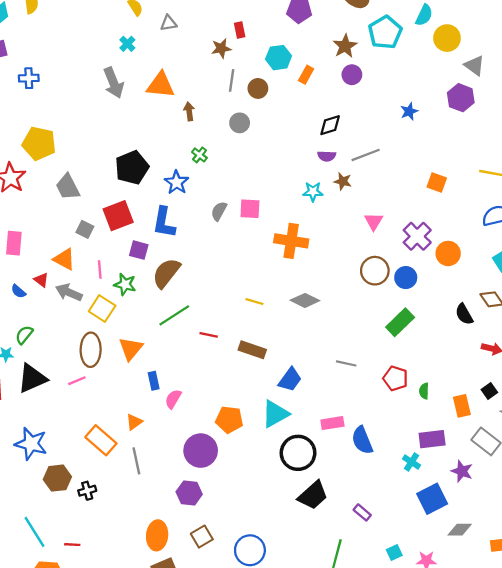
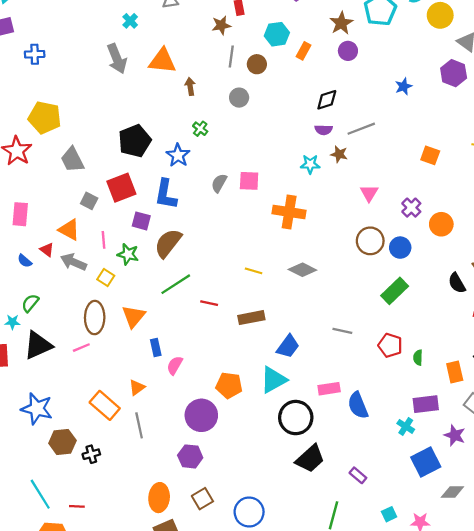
purple cross: (417, 236) -> (411, 208), size x0.7
yellow square: (102, 308) -> (106, 278), size x0.7
brown rectangle: (252, 350) -> (251, 318), turned -30

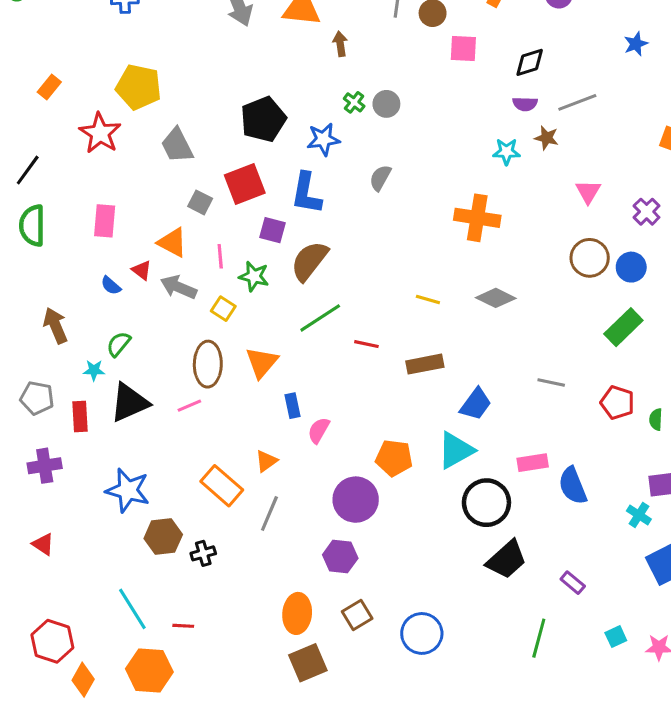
gray circle: (239, 98) -> (386, 104), moved
blue star: (178, 155) -> (323, 139), turned 30
pink square: (249, 181) -> (463, 48), moved
gray line: (139, 425) -> (269, 513), turned 35

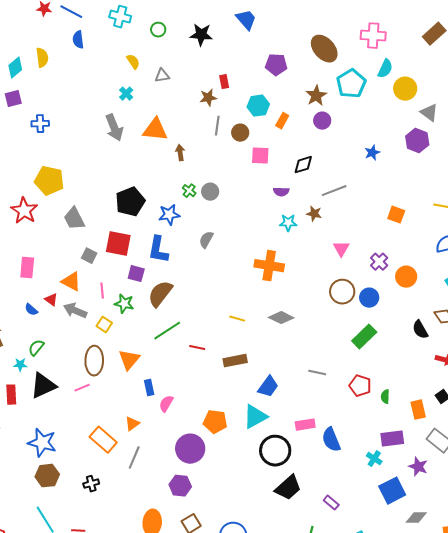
purple semicircle: (525, 104) -> (281, 192), moved
red square: (245, 184) -> (118, 244), turned 32
brown hexagon: (163, 537) -> (47, 476), moved

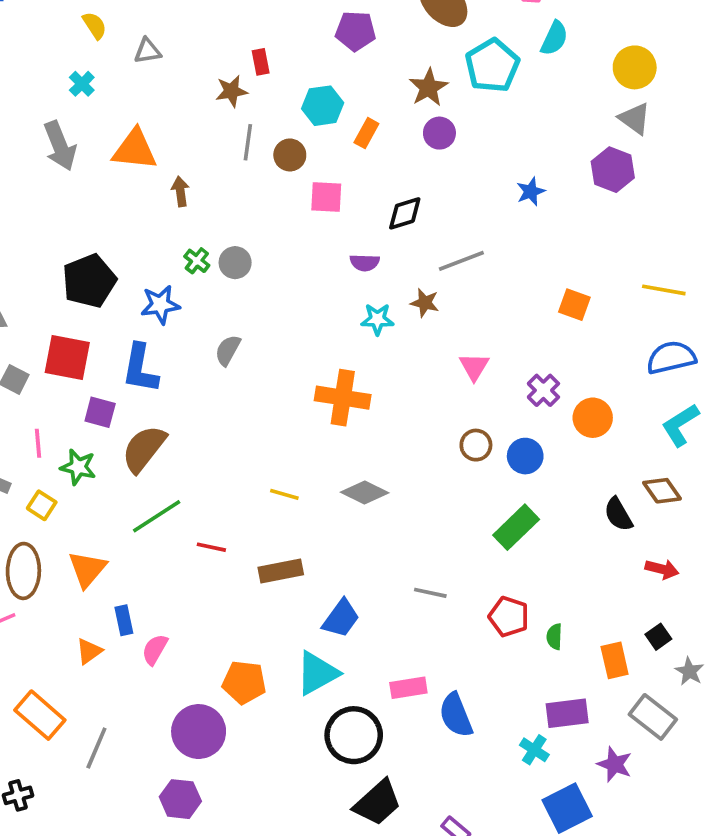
yellow circle: (405, 89) -> (635, 67), moved
brown circle: (342, 292) -> (476, 445), size x0.7
orange triangle: (132, 424) -> (89, 651), moved

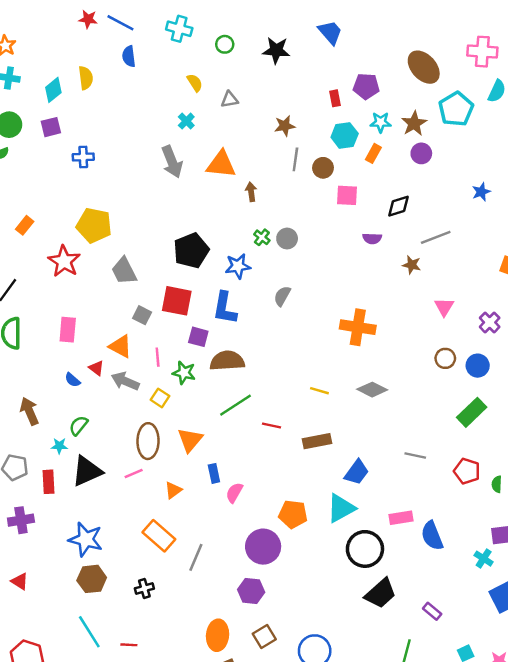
red rectangle: (261, 62) -> (335, 98), moved
cyan star: (377, 319) -> (381, 122), moved
brown semicircle: (144, 449) -> (227, 361), turned 48
orange triangle: (89, 651) -> (173, 490), moved

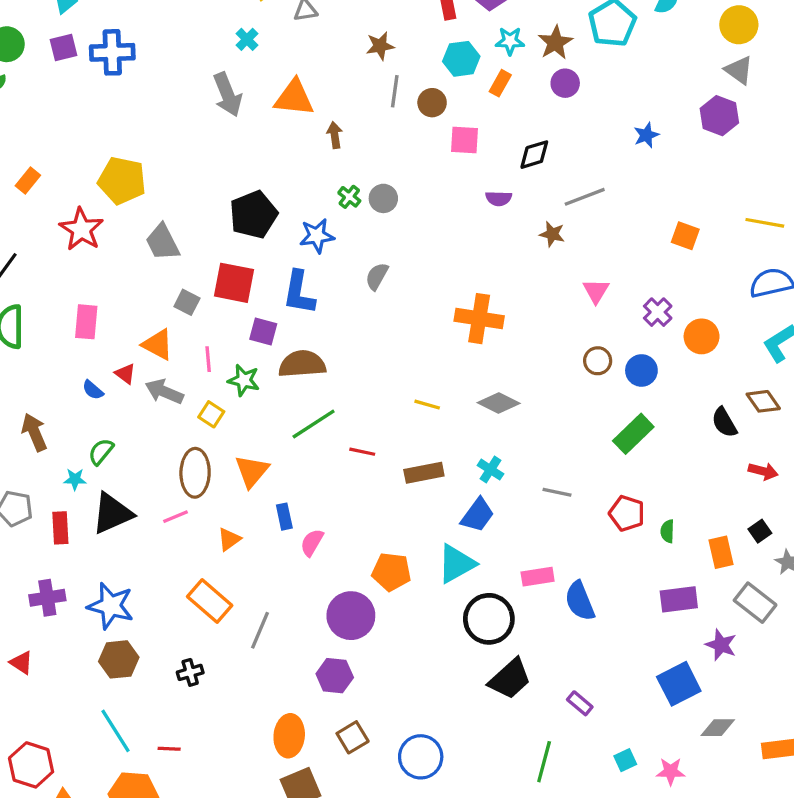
blue cross: (83, 157) -> (112, 52), moved, size x1.5
purple cross: (21, 520) -> (47, 598), moved
cyan cross: (484, 559) -> (490, 470), moved

